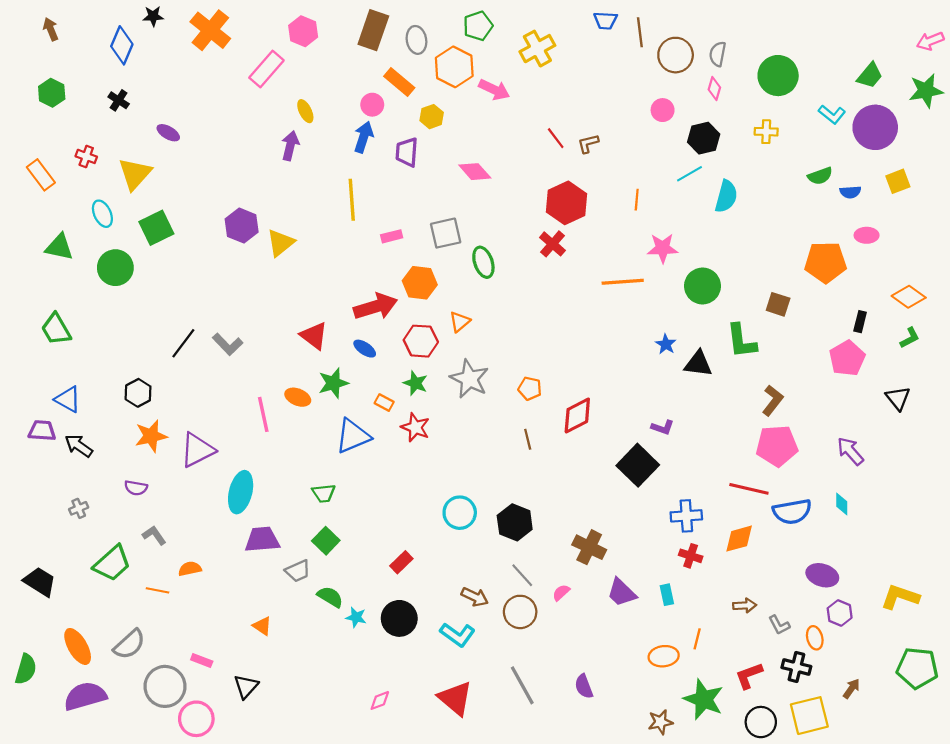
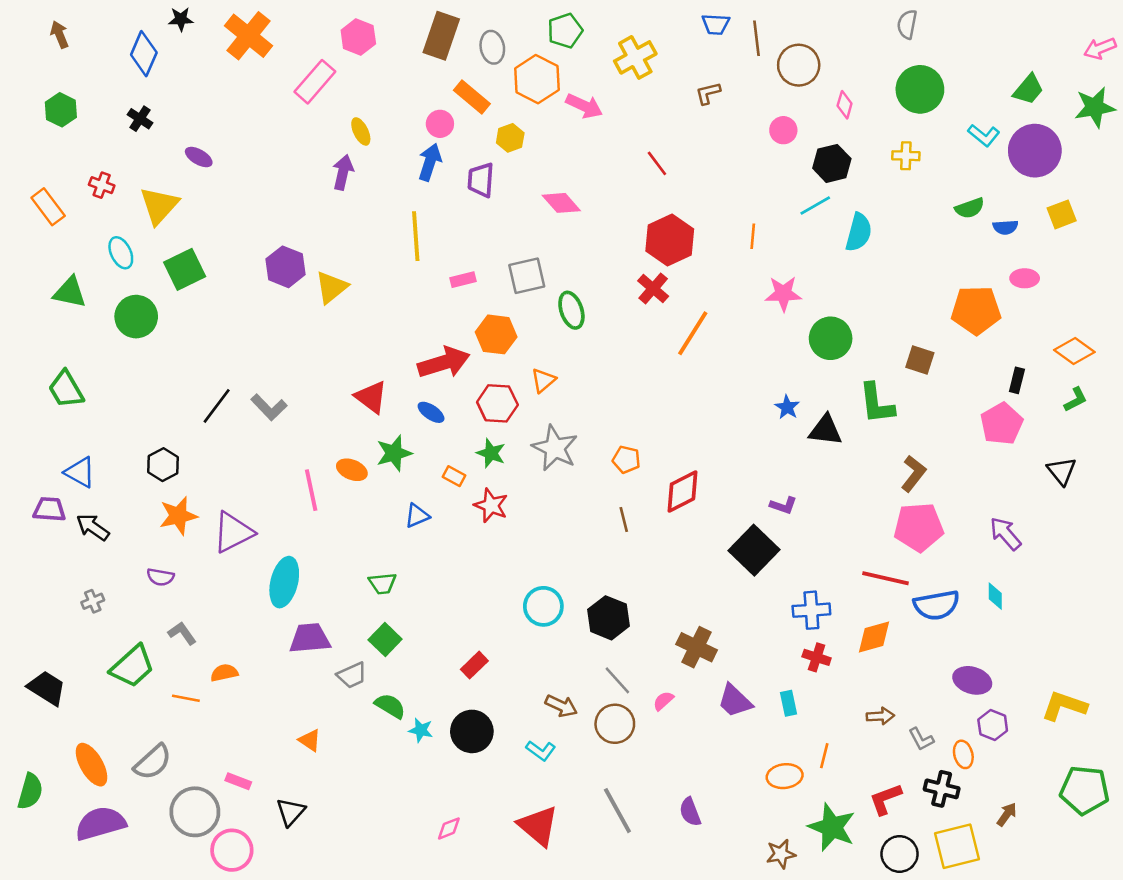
gray semicircle: (718, 54) -> (907, 24), moved
brown L-shape: (588, 144) -> (708, 93), moved
orange line: (623, 282) -> (693, 333), moved, turned -54
blue triangle: (353, 436) -> (417, 516), size x0.6
cyan L-shape: (458, 635) -> (541, 751), size x0.7

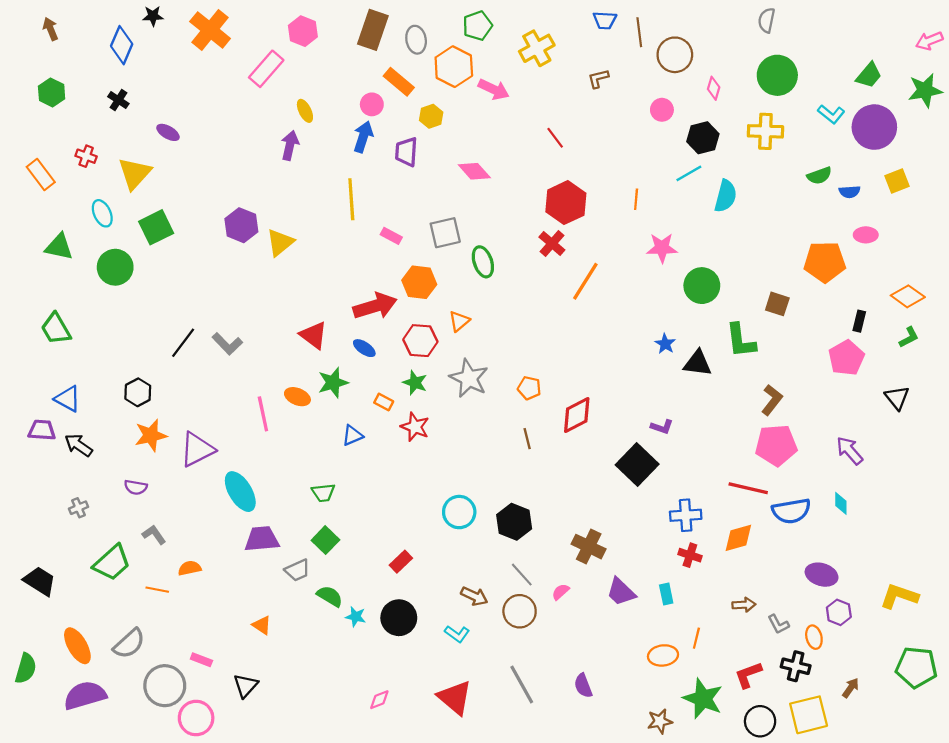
yellow cross: (906, 156) -> (765, 131), size x1.5
pink rectangle: (463, 280) -> (391, 236), turned 42
cyan ellipse: (284, 582) -> (240, 492), turned -45

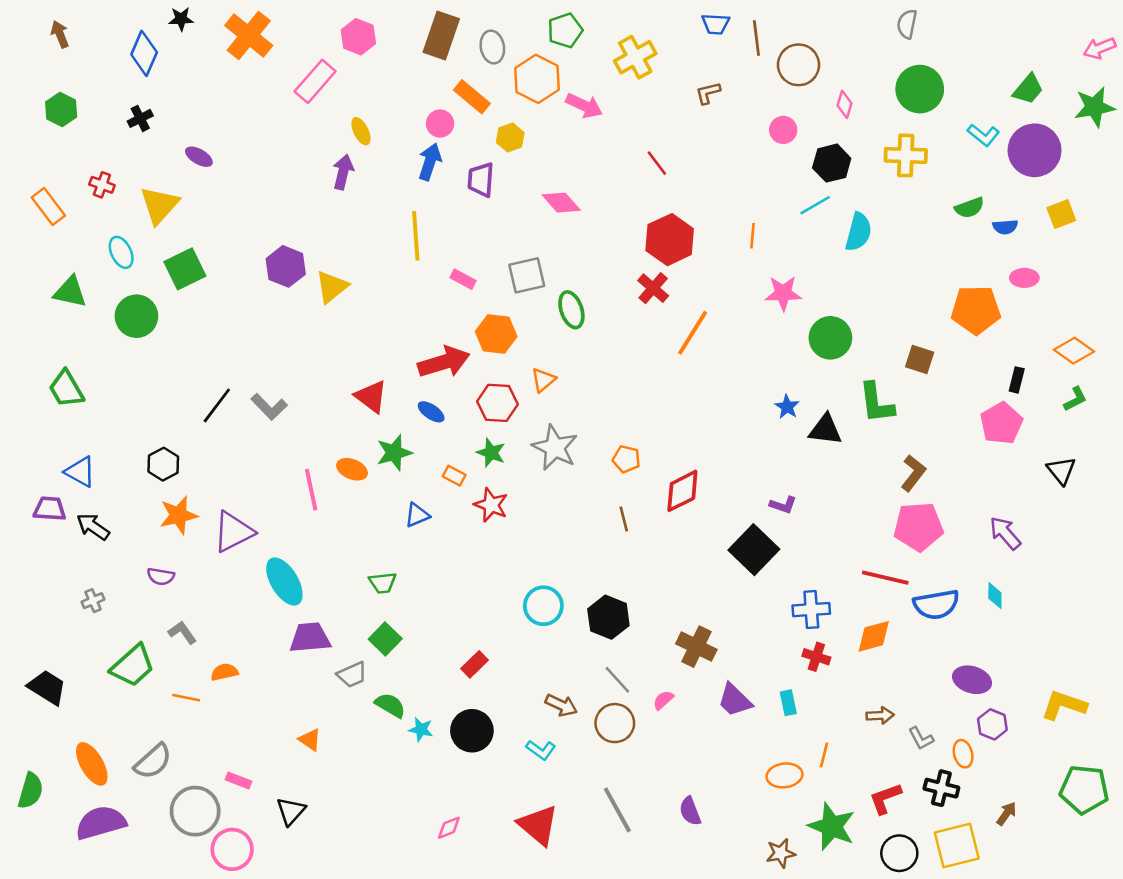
black cross: (118, 100) -> (140, 118), turned 30

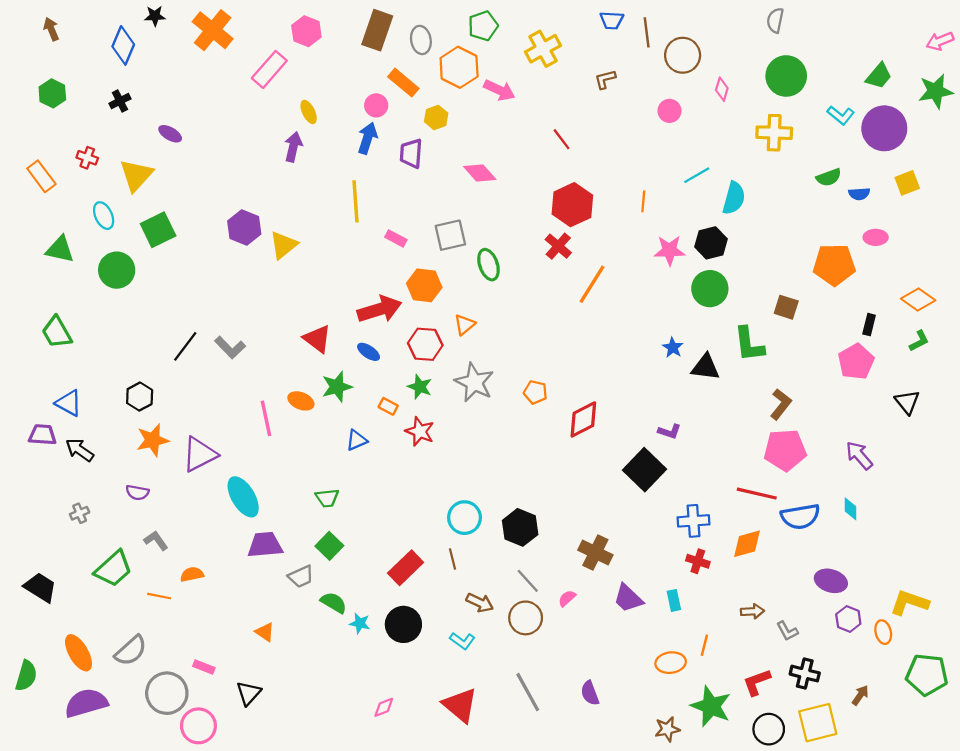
black hexagon: (832, 163) -> (711, 243), moved
brown line: (624, 519) -> (453, 559), moved
red rectangle: (474, 664) -> (406, 568), size x1.5
orange ellipse: (963, 754) -> (883, 632), moved

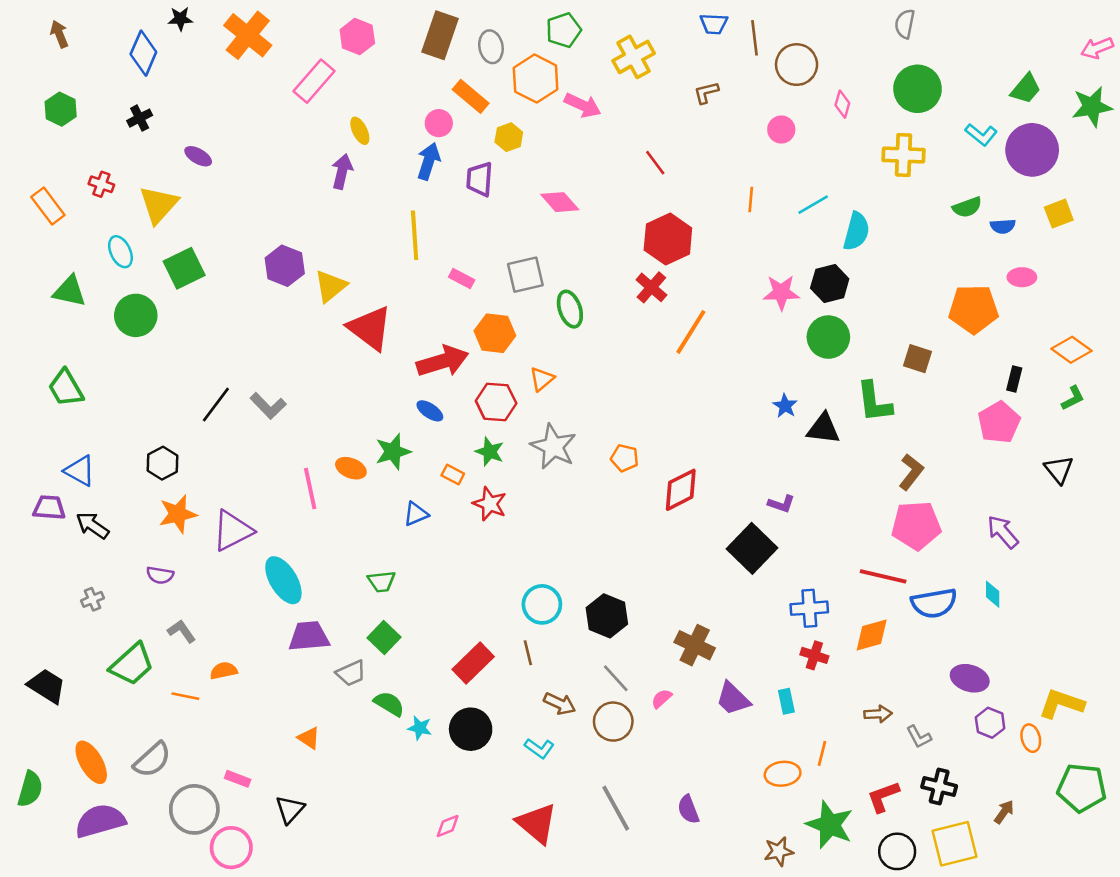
orange line: (643, 201) -> (751, 200), moved
red triangle: (317, 339) -> (370, 328), moved, size x1.4

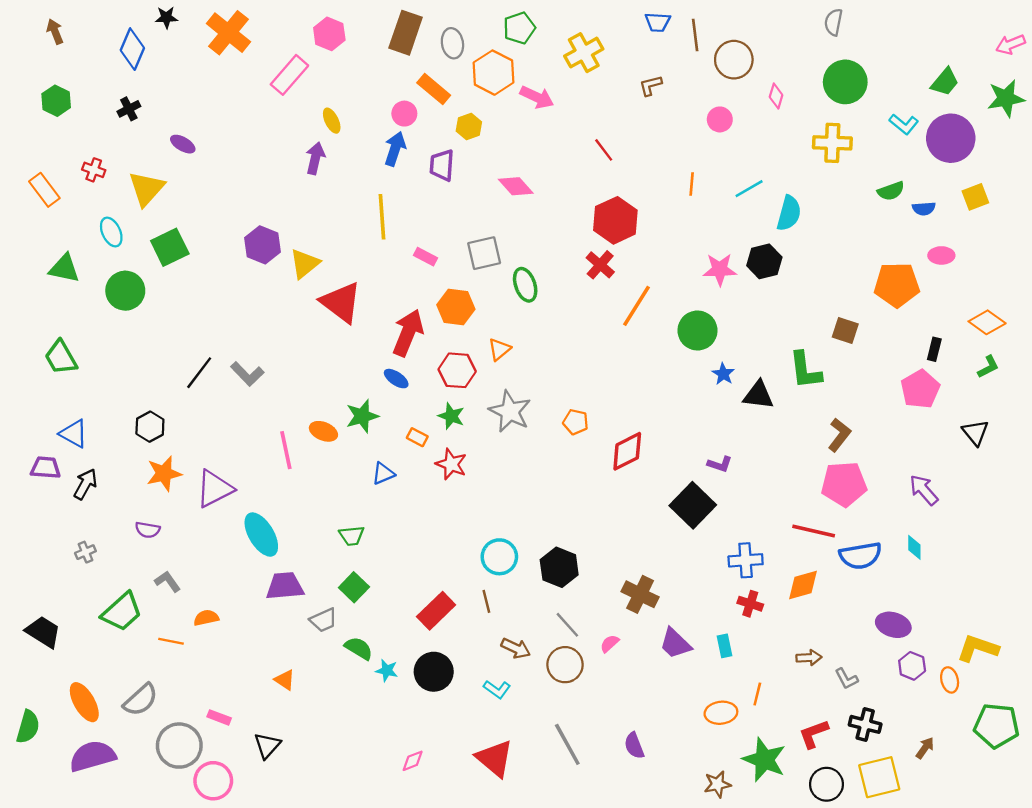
green circle: (828, 337) -> (697, 330), moved
red arrow: (443, 361) -> (408, 333), turned -51
black arrow: (92, 525) -> (85, 484), turned 84

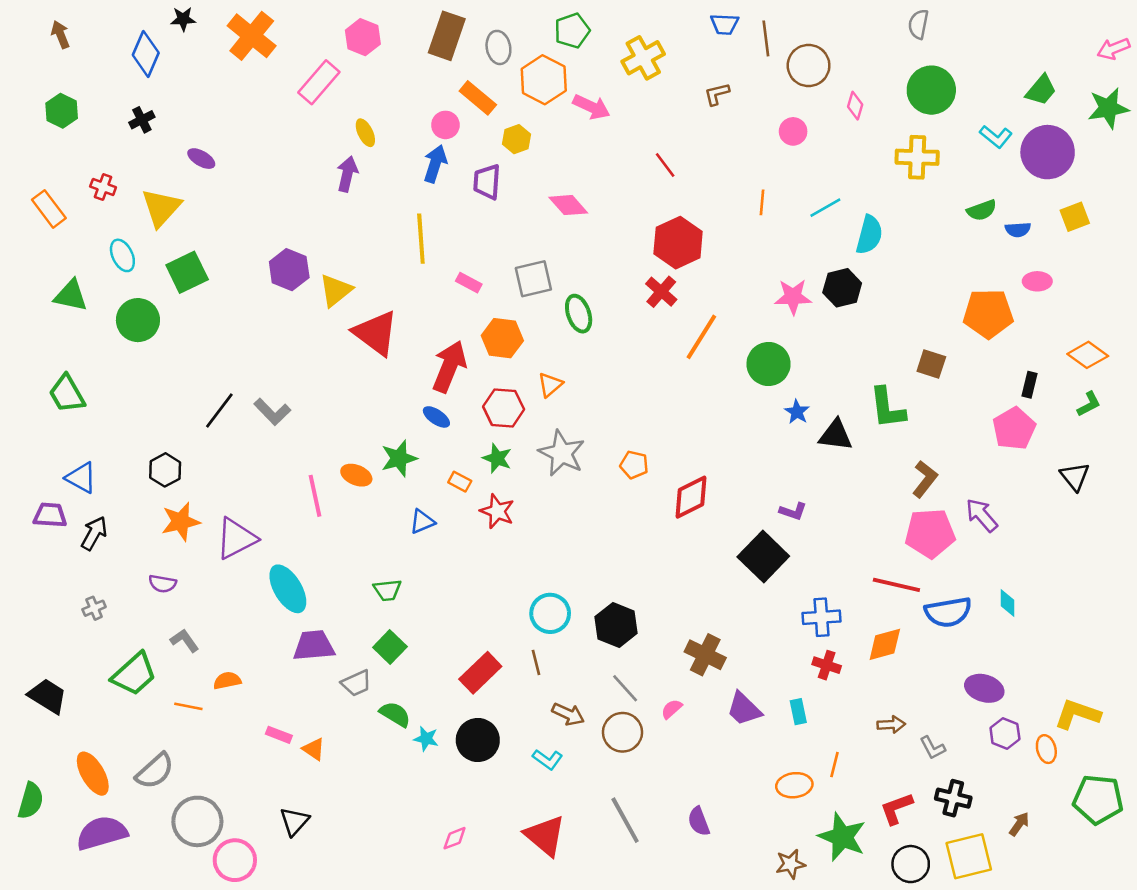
purple arrow: (924, 490) -> (982, 515), moved
pink rectangle: (219, 717) -> (279, 735), moved

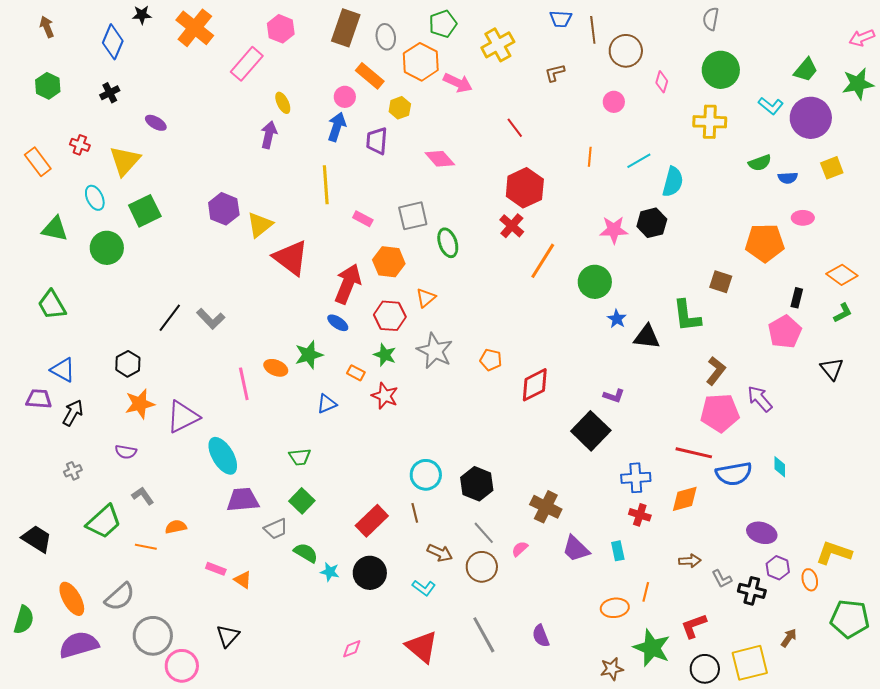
black cross: (953, 798) -> (752, 591), moved

